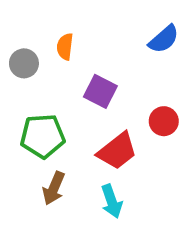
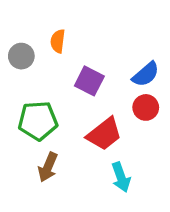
blue semicircle: (164, 39) -> (146, 74), moved
cyan arrow: (112, 201) -> (121, 177), moved

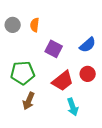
gray circle: (21, 56) -> (13, 25), moved
red circle: (146, 107) -> (88, 74), moved

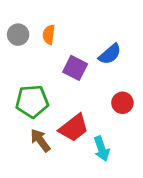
blue semicircle: (88, 45) -> (110, 54), moved
red trapezoid: (63, 81) -> (74, 128), moved
brown arrow: (29, 101) -> (40, 140), turned 120

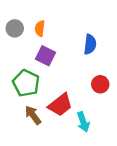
blue semicircle: (110, 54) -> (90, 44), turned -42
purple square: (75, 68) -> (46, 56), moved
green pentagon: (32, 101) -> (26, 83), turned 30

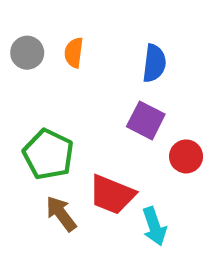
blue semicircle: (90, 44) -> (154, 63), moved
purple square: (46, 56) -> (146, 120), moved
red trapezoid: (60, 105) -> (112, 195), turned 60

